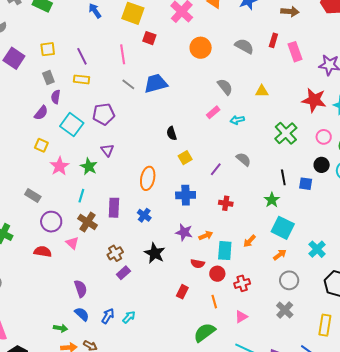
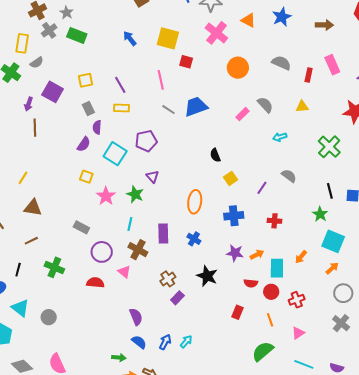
red rectangle: (273, 40) -> (309, 75), moved
pink rectangle: (213, 112) -> (242, 114), moved

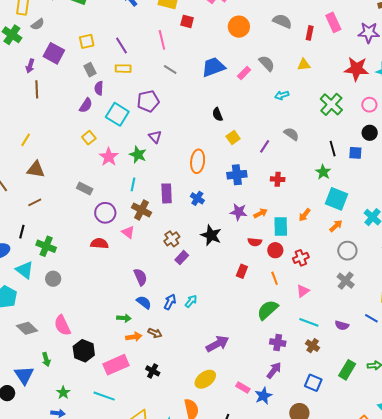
blue trapezoid: (196, 107) -> (213, 67), moved
yellow square: (86, 177) -> (89, 138), turned 32
green cross: (54, 267) -> (46, 246), moved

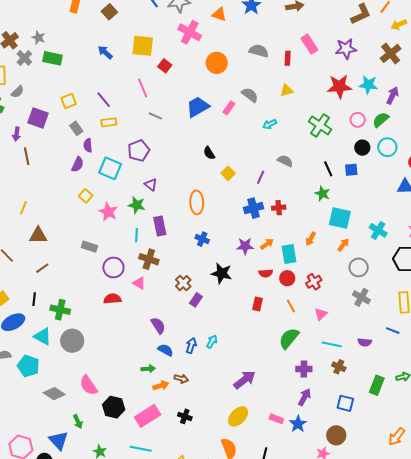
red square: (187, 21) -> (165, 66), turned 32
blue cross: (237, 175) -> (254, 208), moved
purple rectangle: (167, 193) -> (160, 226), moved
gray circle: (53, 279) -> (72, 341), size x1.5

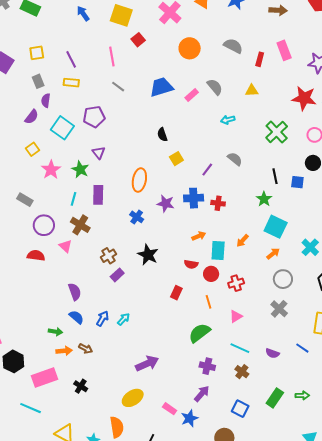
purple star: (245, 246) -> (166, 204), moved

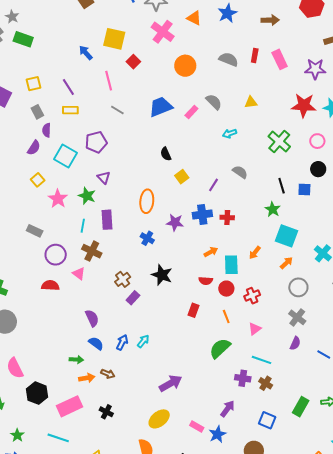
blue arrow: (83, 14) -> (86, 53), moved
red rectangle: (260, 59) -> (255, 55), moved
purple semicircle: (272, 353) -> (295, 343), moved, turned -80
purple cross: (207, 366) -> (243, 378), moved

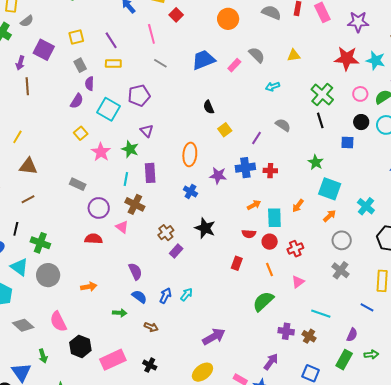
black line: (282, 186) -> (320, 120), moved
purple semicircle: (295, 343) -> (352, 335), moved
cyan line: (262, 360) -> (321, 314), moved
orange arrow: (87, 378) -> (89, 287), moved

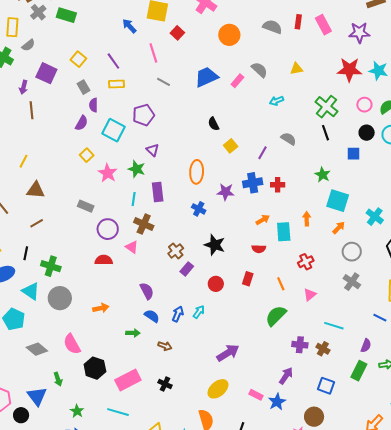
yellow square: (76, 37) -> (78, 59), turned -35
orange arrow: (298, 206) -> (307, 219), turned 144
red circle: (270, 242) -> (216, 284), moved

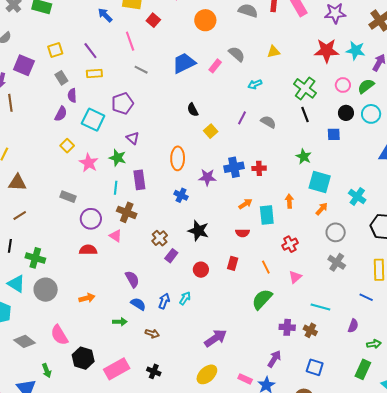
yellow square: (78, 59) -> (55, 50), turned 35
purple line: (263, 153) -> (242, 118), moved
green rectangle: (359, 371) -> (363, 369), moved

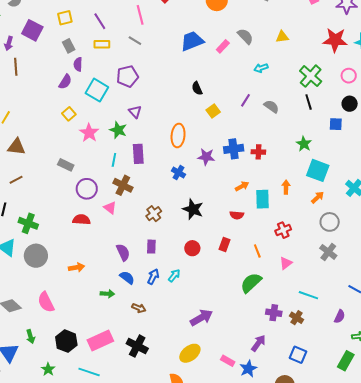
gray line: (141, 70) -> (135, 41), moved
purple rectangle: (171, 256) -> (151, 247), moved, turned -40
black hexagon: (83, 358) -> (66, 341), moved
black cross: (154, 371) -> (137, 346), size x1.5

